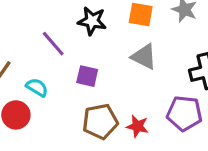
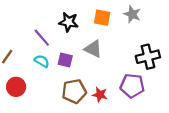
gray triangle: (144, 57) -> (93, 49), moved
cyan semicircle: (37, 87) -> (42, 61), moved

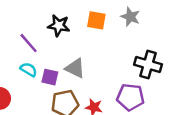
gray triangle: (93, 49) -> (75, 68), moved
black cross: (148, 57) -> (148, 64), turned 30
purple square: (65, 60) -> (50, 77), moved

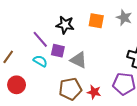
purple square: (50, 77) -> (58, 51), moved

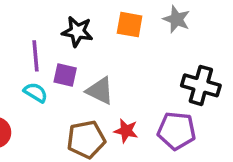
purple line: (40, 39) -> (36, 56), turned 36
red star: (94, 92) -> (126, 131), moved

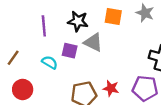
purple line: (36, 56) -> (44, 26), moved
gray triangle: (100, 91) -> (93, 42), moved

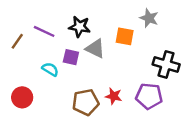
orange square: (113, 16) -> (125, 36), moved
purple line: (44, 26) -> (44, 31), turned -60
brown line: (13, 58) -> (17, 41), moved

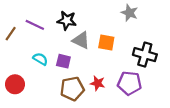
orange square: (125, 36) -> (106, 42), moved
purple square: (71, 57) -> (63, 61), moved

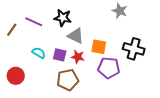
orange square: (106, 42) -> (99, 47), moved
red star: (98, 83) -> (78, 57), moved
purple pentagon: (129, 83) -> (109, 68), moved

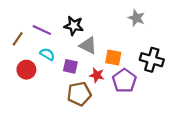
cyan semicircle: (39, 53) -> (47, 54), moved
red star: (78, 57) -> (97, 75), moved
purple pentagon: (109, 68) -> (124, 81), turned 30
red circle: (16, 76) -> (26, 70), moved

